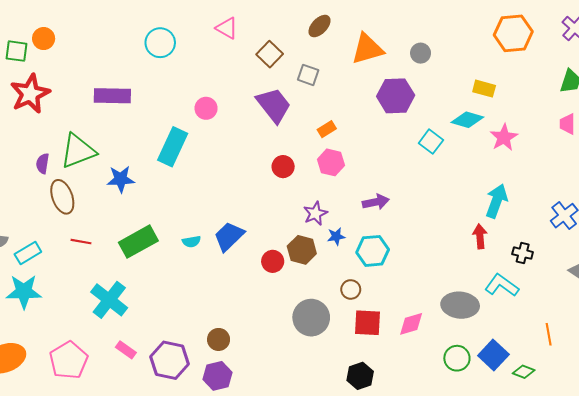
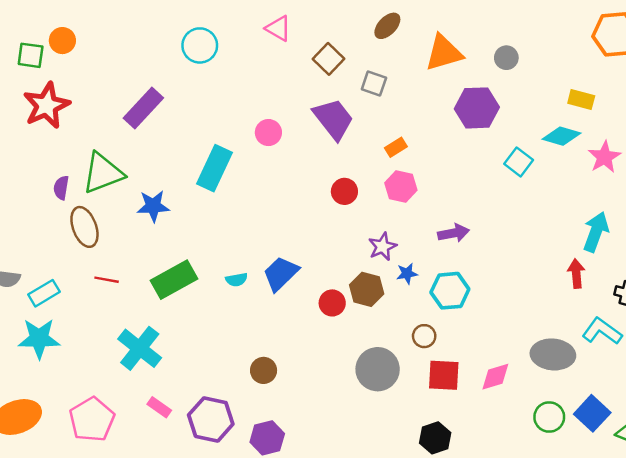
purple rectangle: (112, 96) -> (143, 108), turned -48
pink circle: (206, 108) -> (268, 133), moved
brown circle: (219, 339) -> (264, 370), moved

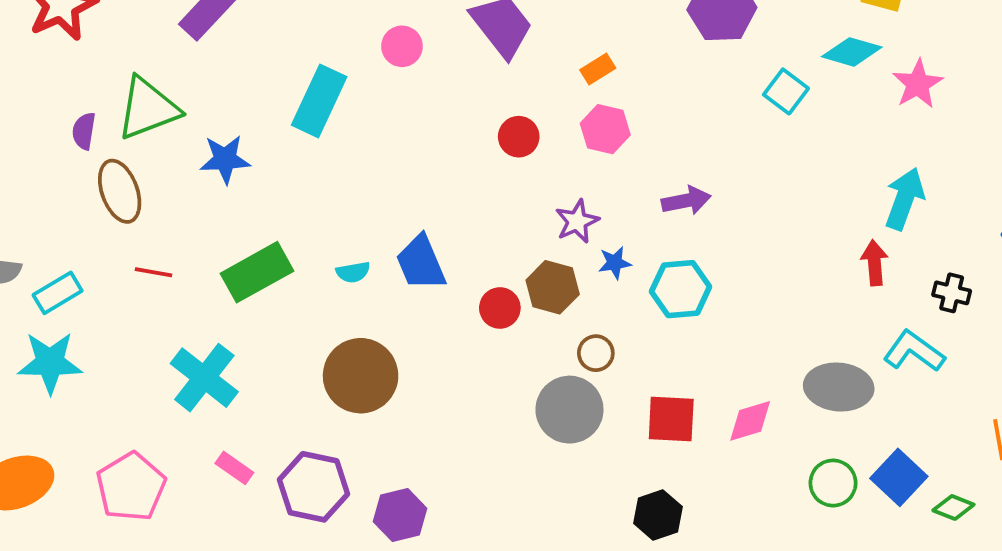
blue trapezoid: (281, 274) -> (421, 263), turned -69
brown circle: (424, 336) -> (596, 353), moved
brown circle: (264, 370) -> (361, 376), moved, size x1.8

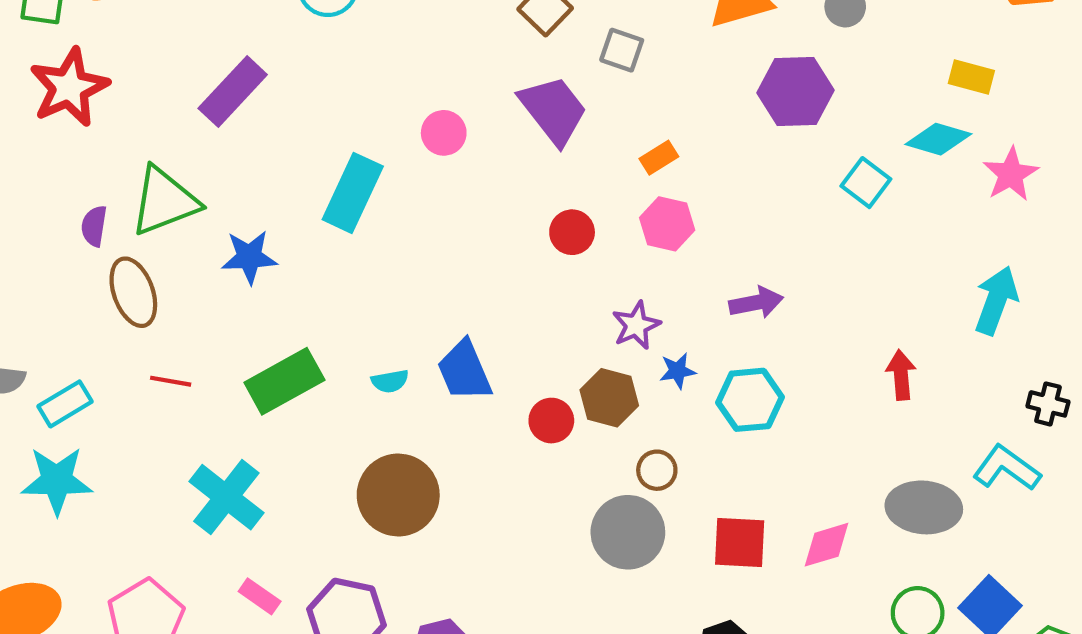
red arrow: (874, 263) -> (901, 375), moved

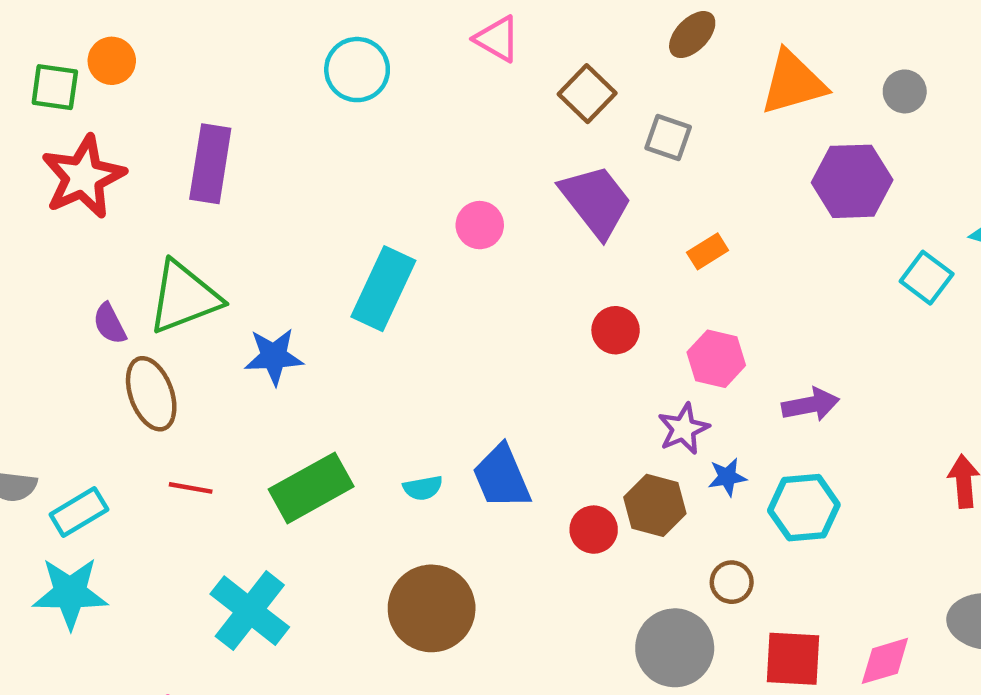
purple rectangle: (233, 91) -> (210, 164), moved, turned -34
pink hexagon: (667, 224) -> (716, 359), moved
purple semicircle: (94, 226) -> (110, 324), turned -36
brown circle: (657, 470) -> (732, 582), moved

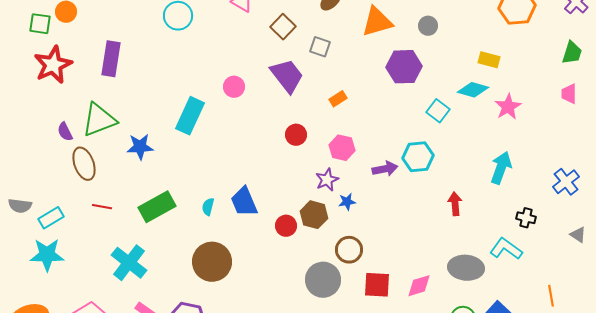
cyan semicircle: (423, 488) -> (208, 207), turned 114
cyan hexagon: (804, 508) -> (418, 157), moved
brown circle: (732, 582) -> (349, 250), size x1.4

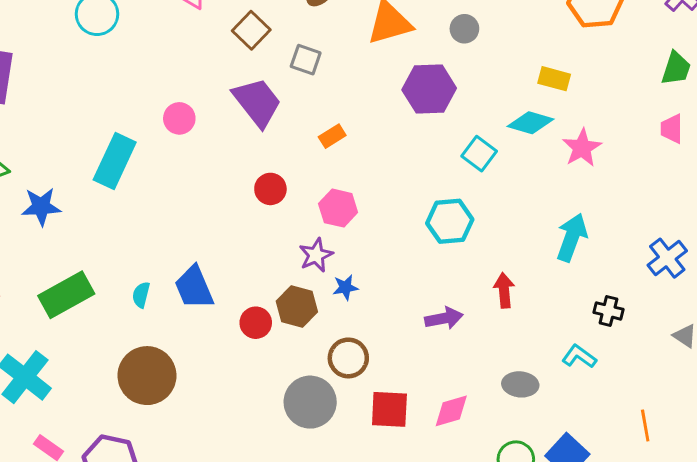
purple arrow: (385, 169) -> (444, 318), moved
cyan L-shape: (506, 249) -> (579, 356), size x0.7
gray ellipse: (466, 268) -> (520, 384), size x0.7

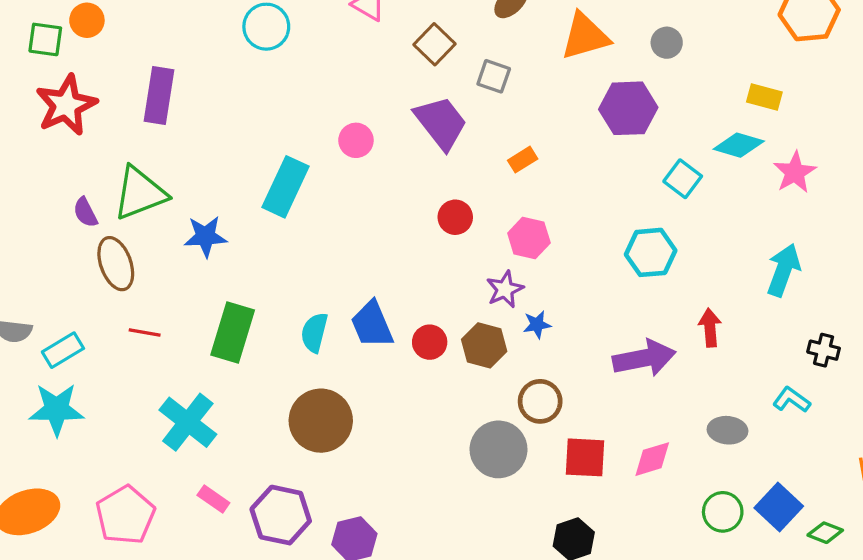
green rectangle: (66, 295) -> (233, 333), turned -44
cyan semicircle: (141, 295) -> (314, 333), size x1.4
purple arrow: (444, 318) -> (644, 358), size x1.5
red circle: (256, 323) -> (430, 342), moved

